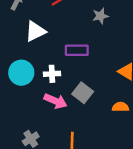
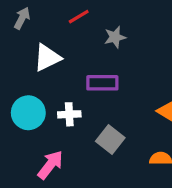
gray star: (100, 16) -> (115, 37), moved
pink arrow: (56, 101) -> (50, 165), moved, turned -75

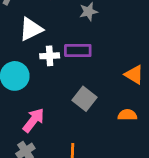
white cross: (69, 114) -> (50, 56), moved

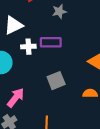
gray square: (84, 99) -> (56, 81), turned 30

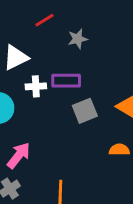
gray square: (56, 81) -> (85, 111), moved

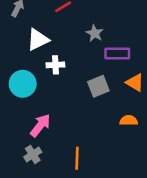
gray star: (78, 39) -> (95, 33), moved, turned -30
purple rectangle: (66, 81) -> (117, 53), moved

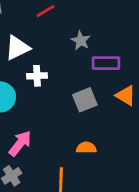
orange semicircle: (129, 120) -> (86, 148), moved

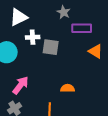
gray square: (85, 100) -> (51, 47), moved, turned 30

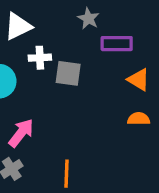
orange semicircle: (68, 88) -> (139, 119), moved

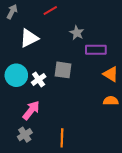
white cross: (40, 58) -> (39, 79), moved, turned -32

